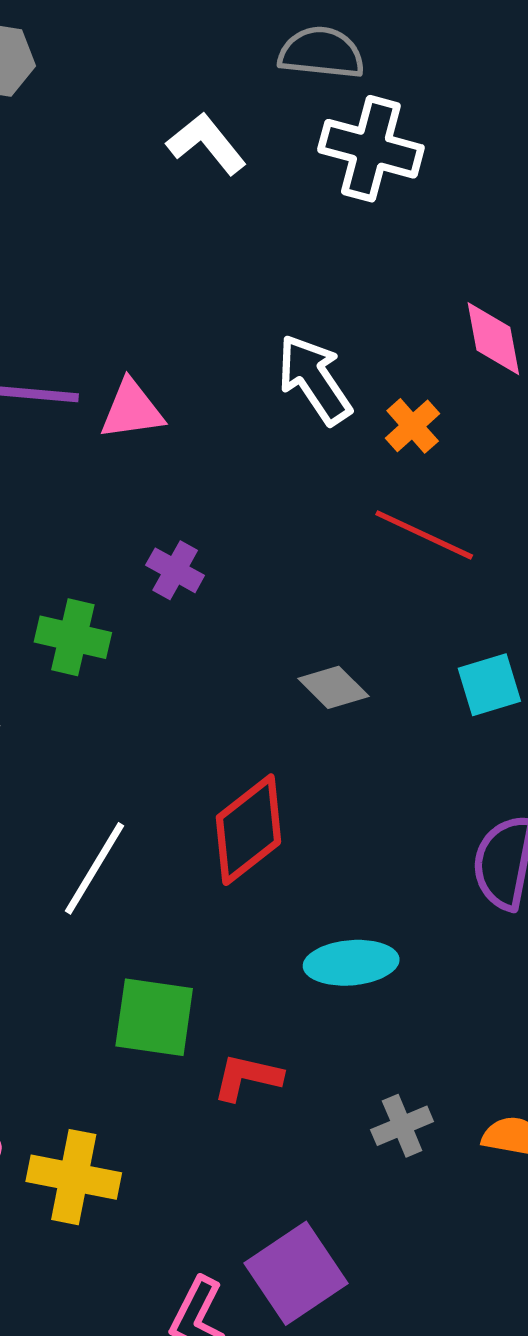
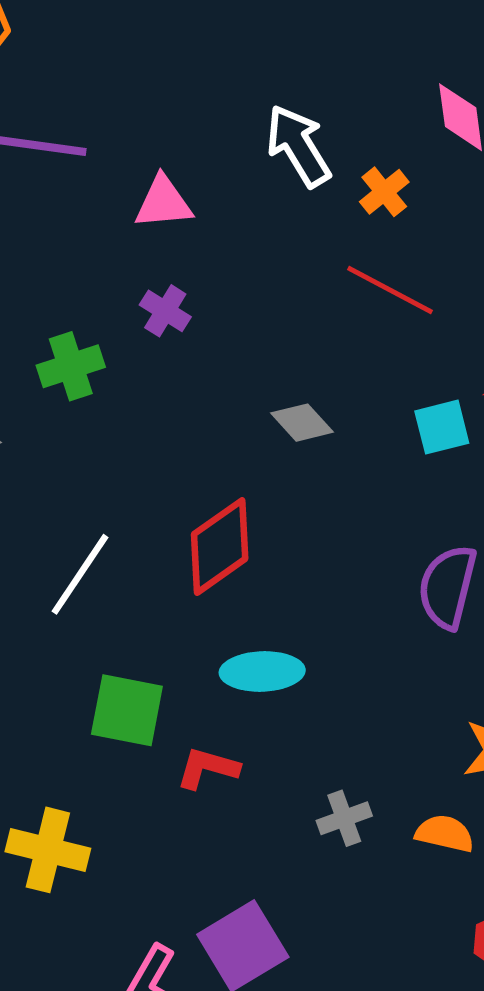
pink triangle: (132, 410) -> (163, 202), moved
green cross: (73, 637) -> (71, 366), turned -34
cyan ellipse: (351, 963) -> (262, 671), moved

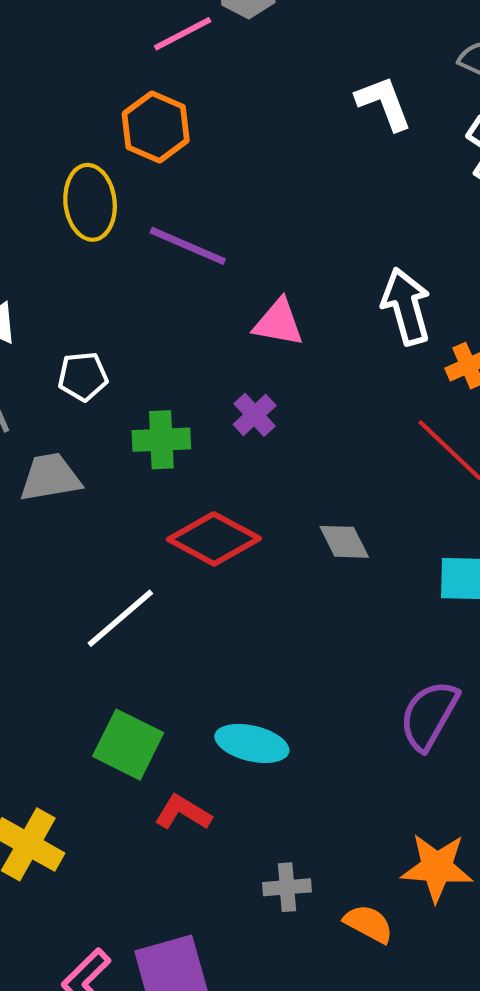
red diamond: (220, 546) -> (214, 539), moved, turned 48

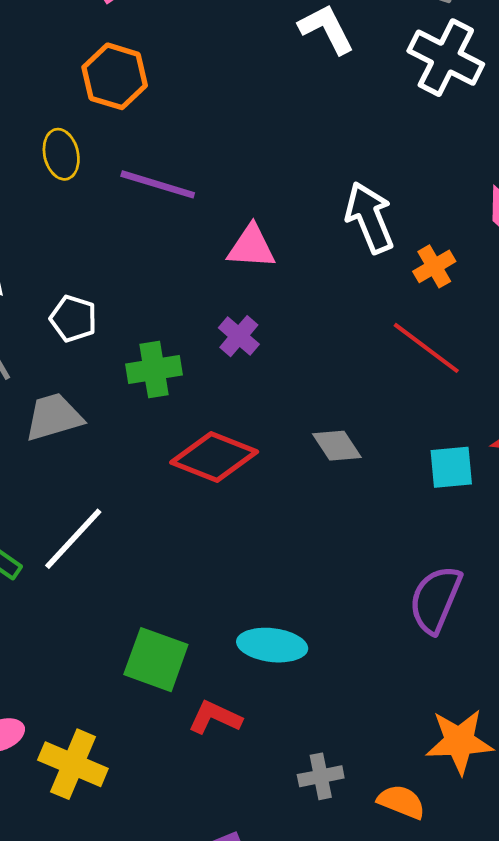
yellow ellipse: (90, 202) -> (61, 154), size x0.7
white pentagon: (83, 376) -> (73, 319), turned 30
white line: (120, 618) -> (73, 539), moved

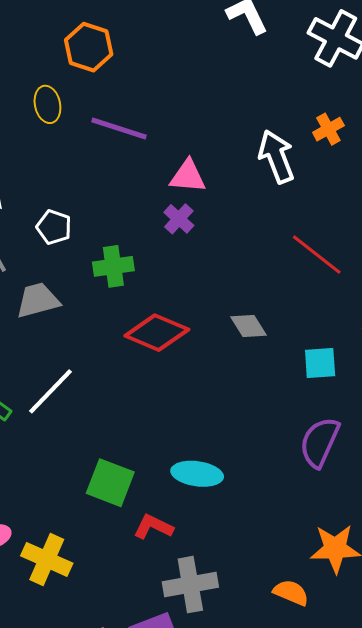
orange cross: (434, 266) -> (328, 129), moved
purple cross: (239, 336) -> (179, 219), moved
cyan square: (451, 467) -> (320, 363), moved
gray cross: (321, 776) -> (190, 585), moved, size x1.6

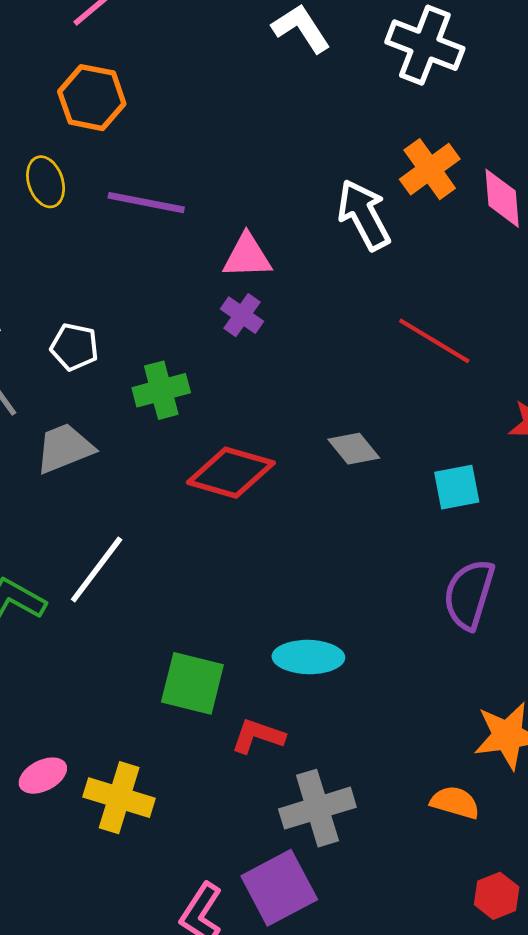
orange cross: (328, 129) -> (430, 169), size x1.4

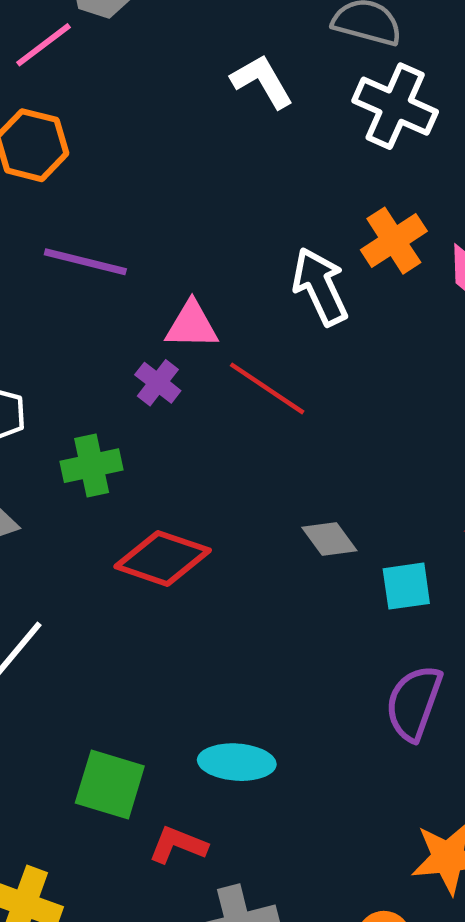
purple cross: (242, 315) -> (158, 383), moved
red line: (434, 341) -> (267, 388), moved
gray diamond: (354, 449) -> (329, 539), moved

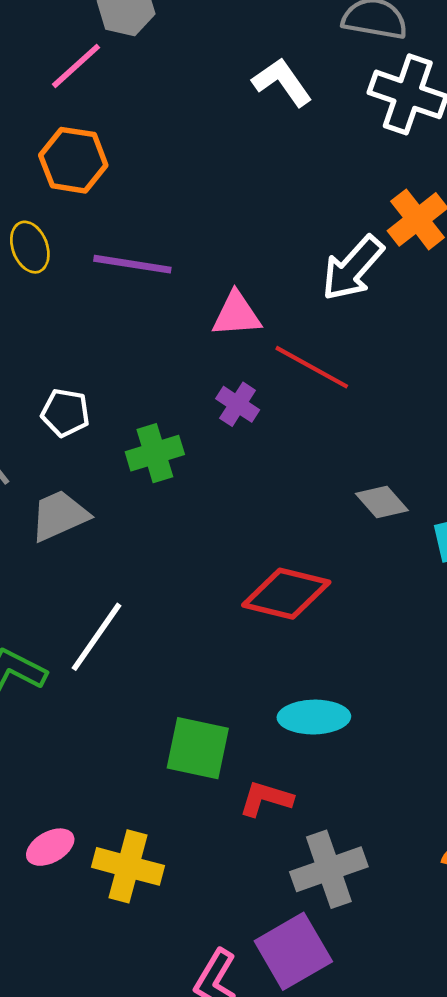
white arrow: (320, 286) -> (353, 268), turned -108
purple cross: (158, 383) -> (238, 404), moved
red diamond: (163, 558) -> (286, 594), moved

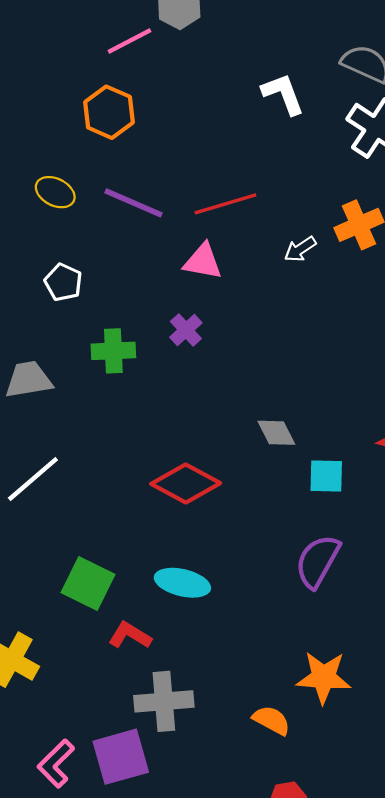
yellow ellipse: (30, 247) -> (55, 192), moved, turned -57
white arrow: (353, 268) -> (300, 249), size x0.6
red line: (312, 367) -> (225, 204), moved, turned -60
white pentagon: (65, 413) -> (63, 282), moved

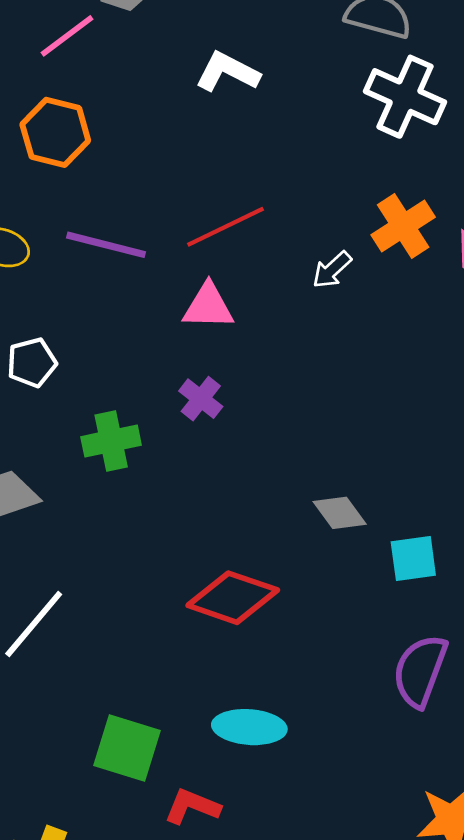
white L-shape: (283, 94) -> (227, 72), moved, turned -33
white pentagon: (63, 282) -> (32, 363), turned -30

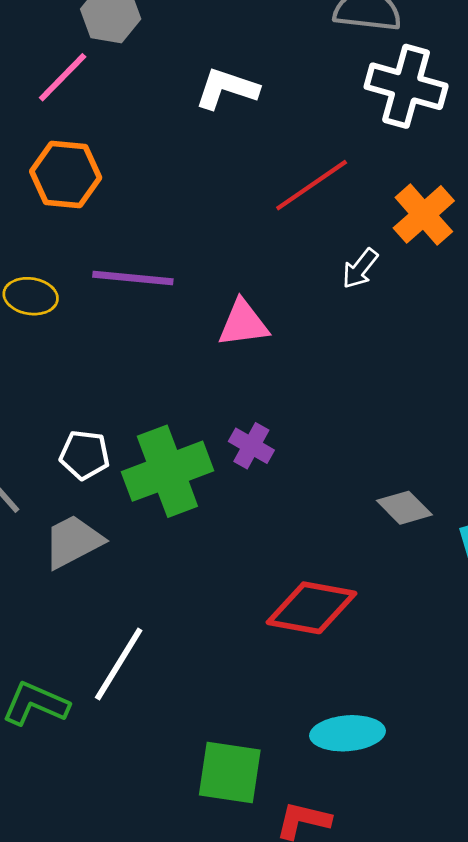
red line: (225, 227) -> (312, 185), moved
white pentagon: (32, 363) -> (85, 455), moved, turned 30
purple cross: (201, 399) -> (251, 446), moved
green cross: (111, 441) -> (167, 471), size x1.5

